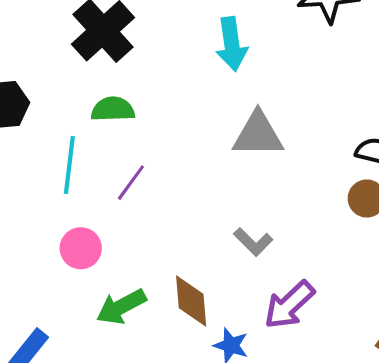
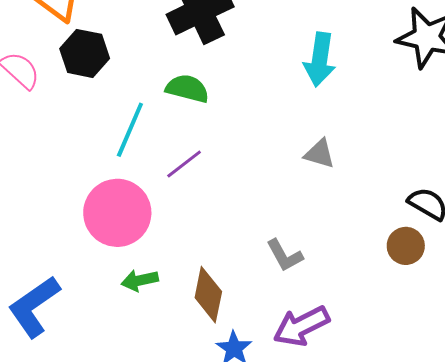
gray triangle: (258, 134) -> (320, 154), size x0.6
pink circle: (81, 248) -> (117, 213), size x1.6
green arrow: (121, 307) -> (140, 280), size x0.7

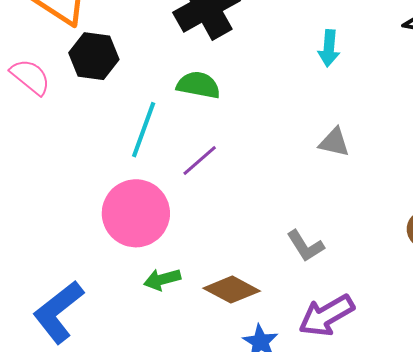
cyan arrow: (320, 60) -> (329, 48), size x0.7
brown diamond: (208, 295) -> (232, 290), turned -70

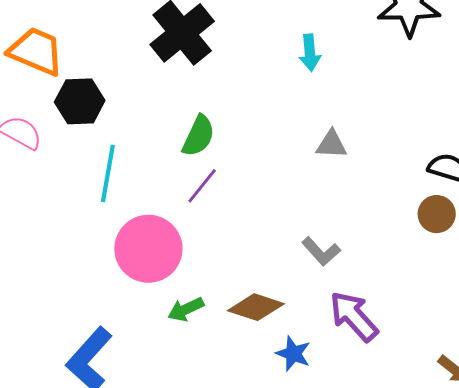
green semicircle: (198, 85) -> (198, 136), moved, turned 114
cyan line: (144, 130) -> (108, 173), moved
purple arrow: (326, 315) -> (354, 316), turned 88

